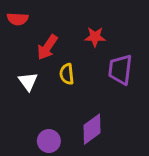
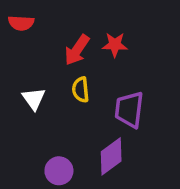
red arrow: (47, 47) -> (77, 50), moved
purple trapezoid: (120, 70) -> (129, 110), moved

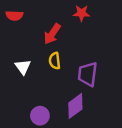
red star: (115, 45) -> (81, 13), moved

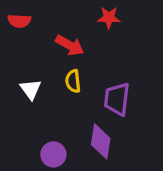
red arrow: (52, 34) -> (70, 45), turned -95
purple diamond: (75, 106) -> (101, 141), turned -45

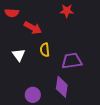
red arrow: (70, 45) -> (33, 28), moved
purple trapezoid: (117, 99) -> (72, 61), turned 75

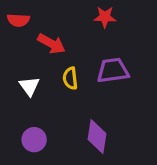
purple trapezoid: (72, 61) -> (113, 70), moved
purple circle: (33, 95) -> (34, 140), moved

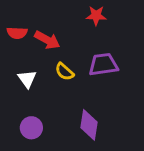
red semicircle: (18, 20) -> (17, 33), moved
yellow semicircle: (70, 78) -> (64, 72), turned -42

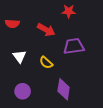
red arrow: (47, 40) -> (46, 30), moved
yellow semicircle: (64, 72) -> (46, 63), moved

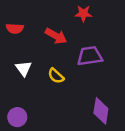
purple diamond: (64, 89) -> (101, 111), moved
purple circle: (23, 91) -> (17, 117), moved

